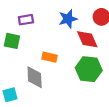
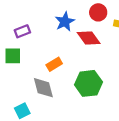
orange rectangle: (49, 57) -> (54, 64), turned -32
green hexagon: (89, 69) -> (88, 83), moved

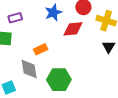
red diamond: (89, 38) -> (73, 29), turned -65
green hexagon: (88, 83) -> (59, 80), moved

